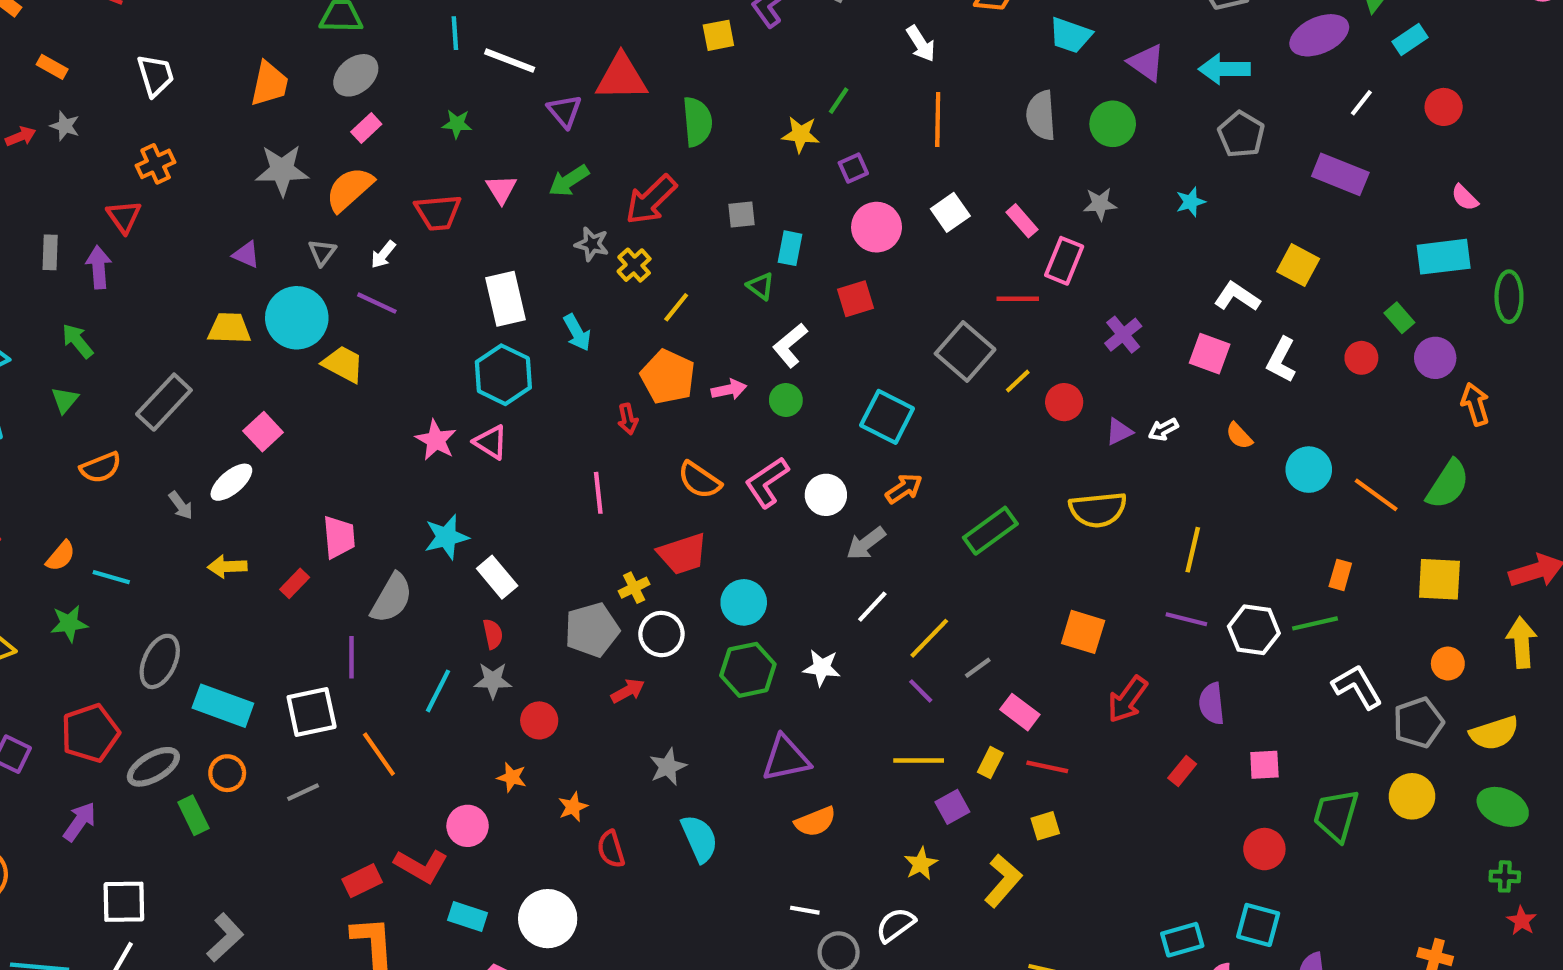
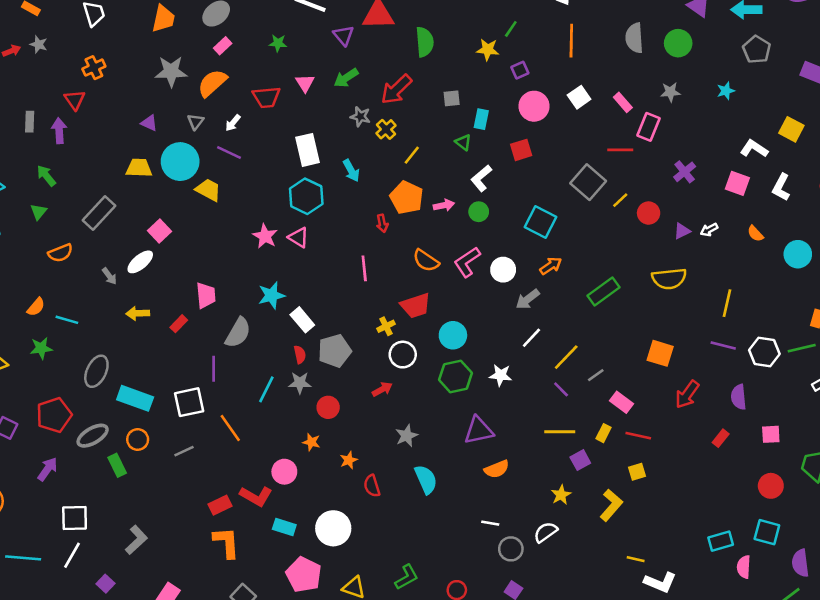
gray pentagon: (592, 630) -> (335, 351), moved

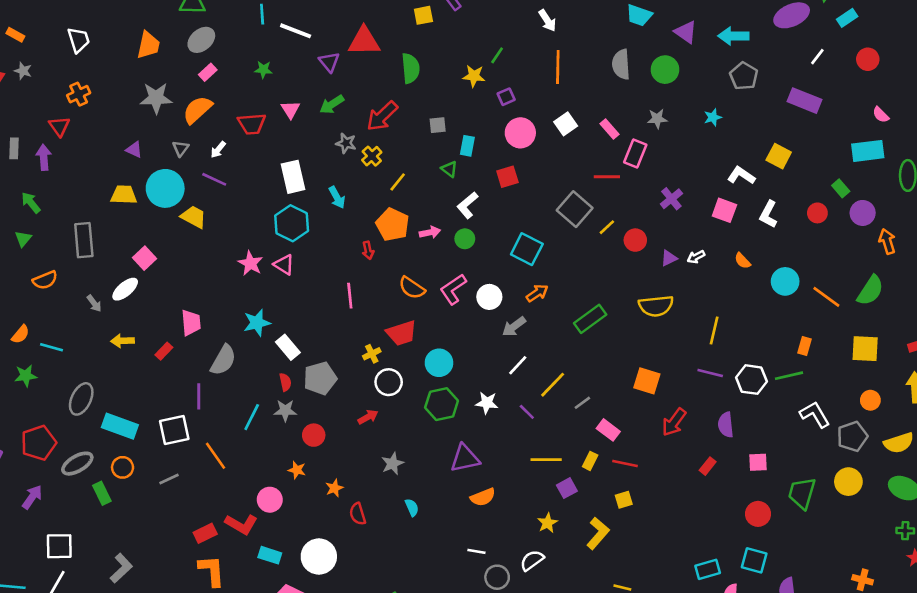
gray rectangle: (99, 213) -> (84, 240), turned -48
purple line: (561, 389) -> (527, 412), moved
cyan semicircle: (426, 479) -> (412, 507), size x0.6

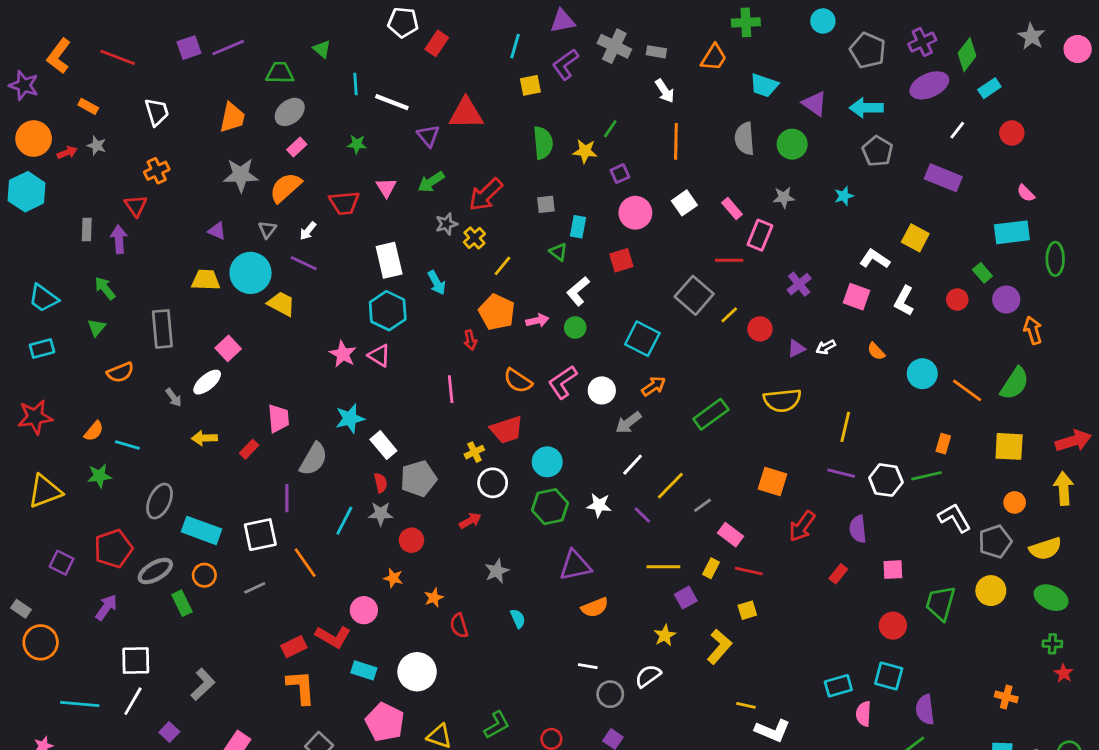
green semicircle: (411, 68) -> (543, 143), moved
gray star: (346, 143) -> (446, 224), turned -30

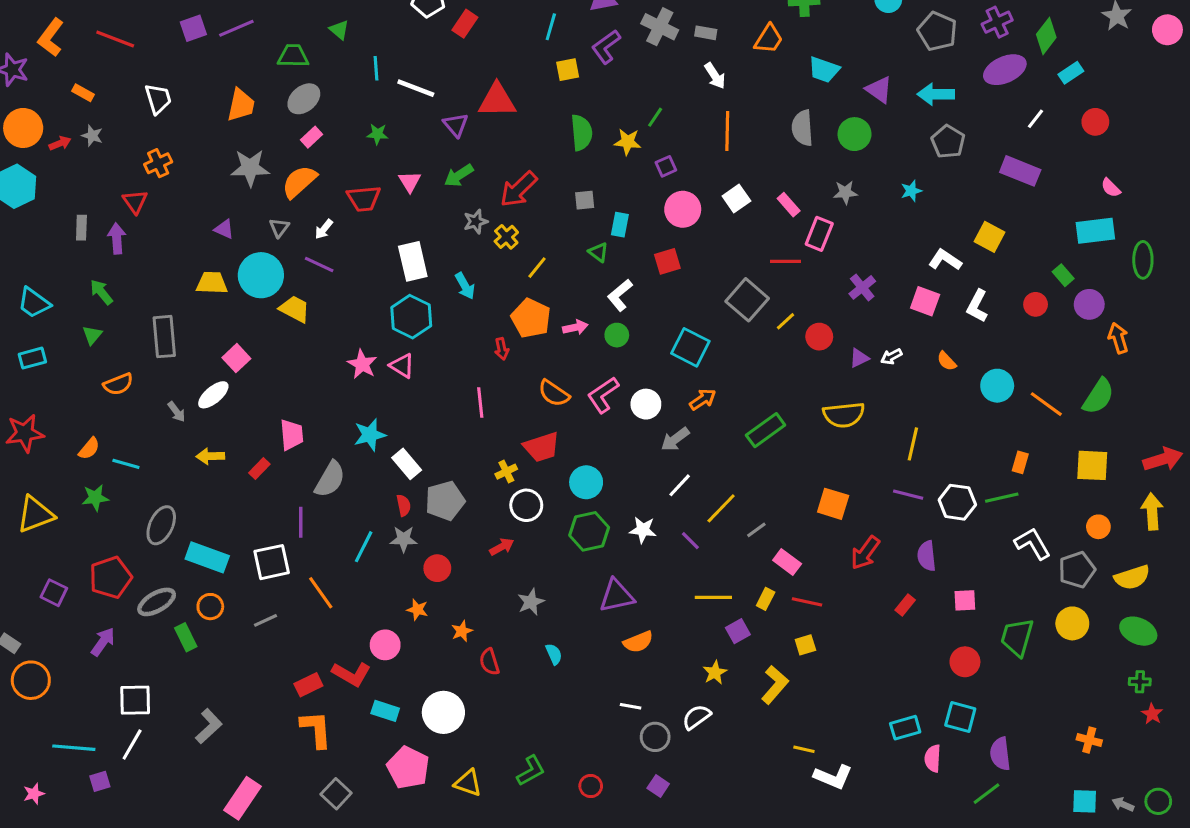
purple square: (169, 732) -> (100, 781), moved, turned 30

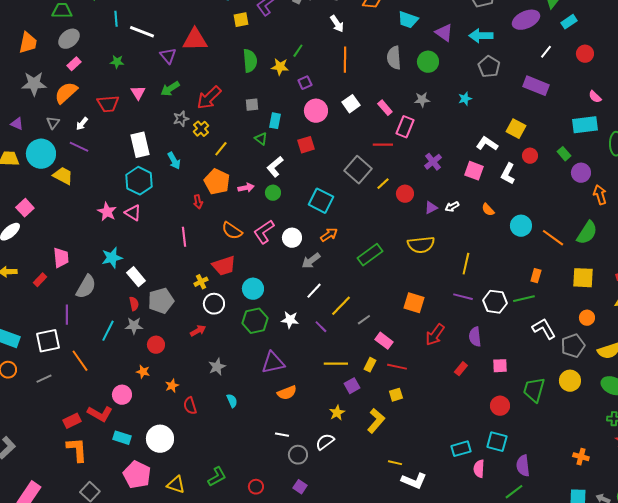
red circle: (1036, 304) -> (530, 156), moved

